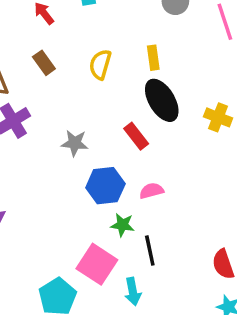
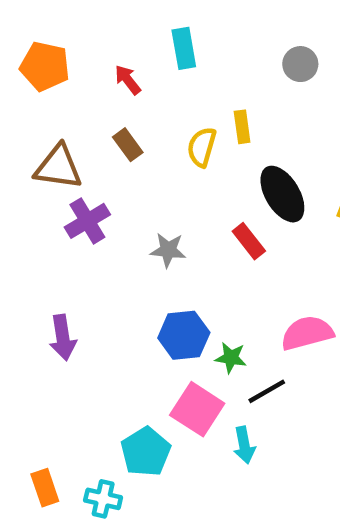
yellow rectangle: (153, 58) -> (242, 127), moved
blue hexagon: (105, 186) -> (184, 335), moved
pink semicircle: (151, 191) -> (307, 333), moved, size x1.6
black line: (150, 251) -> (267, 391), turned 72

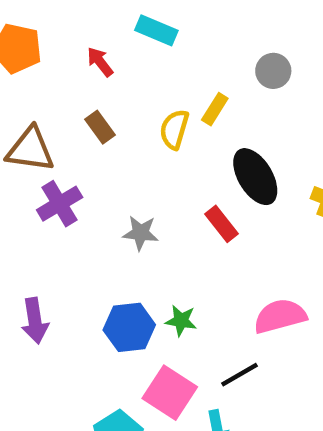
cyan rectangle: (184, 48) -> (156, 30), turned -57
gray circle: (300, 64) -> (273, 71), moved
yellow rectangle: (242, 127) -> (215, 109), turned 40
blue hexagon: (184, 335) -> (129, 327), moved
green star: (231, 358) -> (181, 321), moved

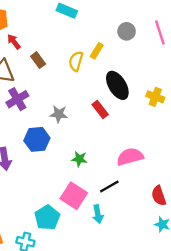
red arrow: (100, 62) -> (14, 42), moved
blue hexagon: (129, 327) -> (37, 139), moved

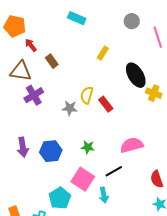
gray circle: (127, 31) -> (132, 21), moved
yellow semicircle: (76, 61) -> (87, 95), moved
black ellipse: (117, 85) -> (136, 75), moved
blue hexagon: (37, 139) -> (51, 151), moved

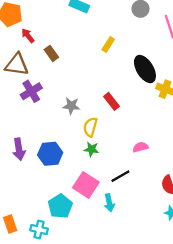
yellow semicircle: (87, 95) -> (90, 127), moved
pink semicircle: (132, 145) -> (140, 147), size x0.6

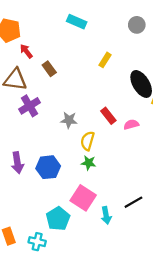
pink semicircle: (140, 147) -> (131, 124), moved
black line: (120, 176) -> (133, 202), moved

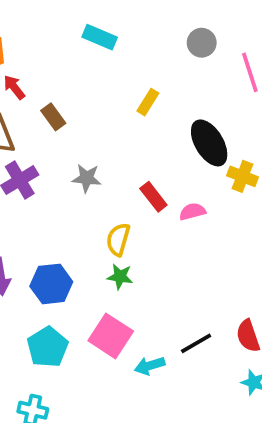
gray star: (69, 120) -> (87, 178), moved
cyan arrow: (106, 215) -> (150, 366), turned 84
cyan pentagon: (58, 219) -> (48, 347), moved

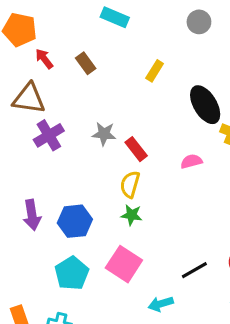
brown rectangle: (53, 117) -> (86, 63), moved
red rectangle: (153, 197) -> (136, 149), moved
cyan arrow: (150, 366) -> (161, 304), moved

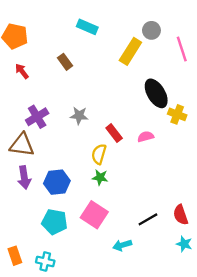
red arrow: (44, 59) -> (22, 71), moved
yellow rectangle: (155, 71) -> (130, 51), moved, size x1.6
brown triangle: (29, 99) -> (22, 145), moved
red rectangle: (136, 149) -> (114, 133), moved
cyan pentagon: (72, 273) -> (55, 222), turned -30

